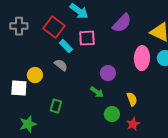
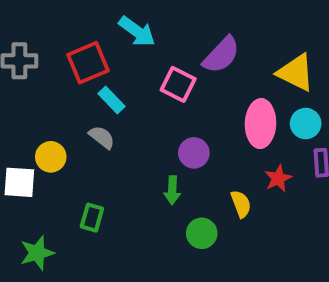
red square: (54, 27) -> (88, 63), turned 30
pink square: (87, 38) -> (178, 84), moved, turned 30
green arrow: (97, 92) -> (172, 190), turned 56
red star: (133, 124) -> (278, 178), moved

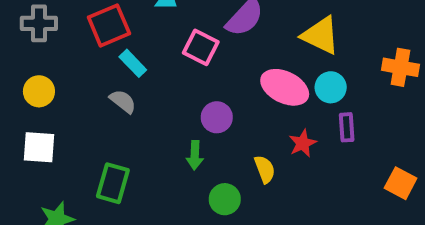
pink ellipse: (261, 124) -> (285, 87), turned -66
yellow circle: (51, 157) -> (39, 91), moved
green rectangle: (92, 218) -> (113, 183), size x1.4

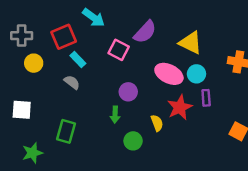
yellow circle: (39, 91) -> (34, 63), moved
red star: (303, 143) -> (180, 107), size x1.5

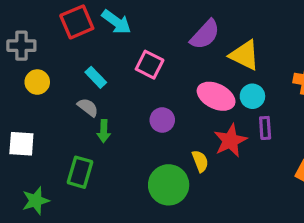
purple semicircle: (145, 32) -> (205, 35), moved
red square: (64, 37) -> (77, 22), moved
green arrow: (115, 115) -> (104, 131), moved
green circle: (133, 141) -> (169, 185), size x1.6

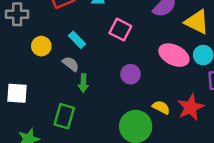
yellow circle: (37, 82) -> (41, 46), moved
red star: (230, 141) -> (190, 107), moved
yellow semicircle: (200, 161) -> (161, 107), turned -42

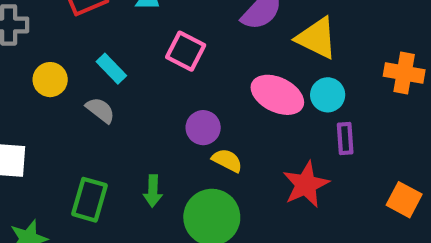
green arrow: (83, 83) -> (153, 191), moved
yellow semicircle: (161, 107) -> (227, 160), moved

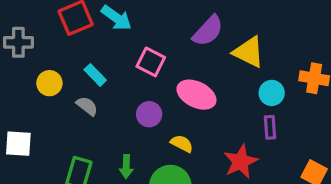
pink ellipse: (277, 95) -> (196, 95), moved
cyan circle: (328, 95) -> (272, 93), moved
purple circle: (203, 128) -> (149, 114), moved

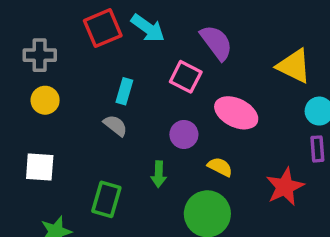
purple semicircle: (208, 31) -> (216, 43), moved, turned -80
cyan rectangle: (95, 75) -> (124, 91), turned 60
yellow circle: (49, 83) -> (45, 100), moved
green arrow: (126, 166) -> (159, 174), moved

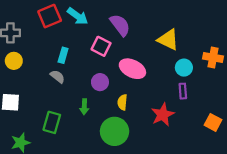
yellow semicircle: (220, 167) -> (122, 102), turned -112

